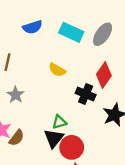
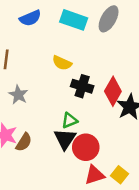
red diamond: (104, 75) -> (113, 91), moved
black cross: (86, 94) -> (82, 86), moved

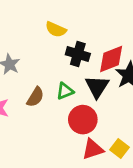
red diamond: (113, 91) -> (111, 59), turned 40
black triangle: (65, 139) -> (97, 87), moved
brown semicircle: (24, 142) -> (35, 97), moved

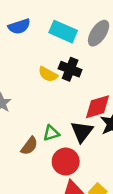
black cross: (78, 54) -> (70, 69), moved
brown semicircle: (35, 97) -> (29, 146), moved

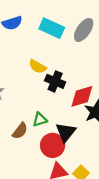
black cross: (70, 69) -> (55, 81), moved
black triangle: (82, 132) -> (66, 132), moved

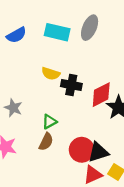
green triangle: (40, 120) -> (49, 122), moved
black triangle: (66, 132) -> (98, 152), moved, turned 45

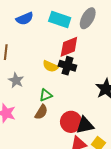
yellow semicircle: (51, 74) -> (50, 66), moved
red diamond: (101, 95) -> (69, 47), moved

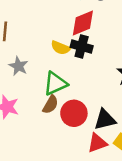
green triangle: (46, 95) -> (55, 84), size x1.5
red circle: (71, 122) -> (74, 113), moved

